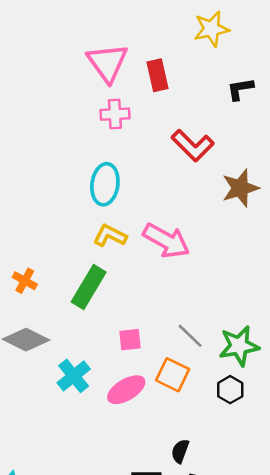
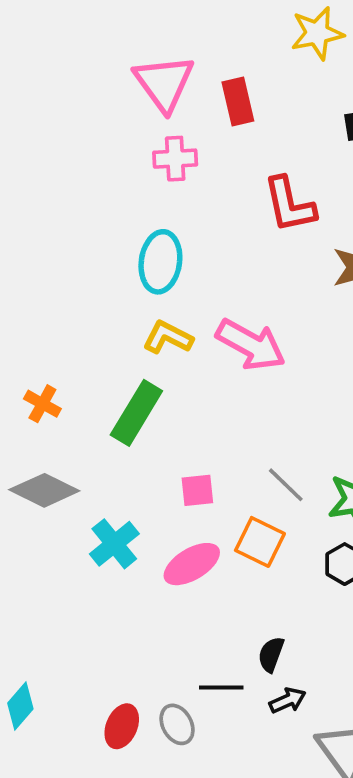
red L-shape: (193, 145) -> (289, 205), turned 33

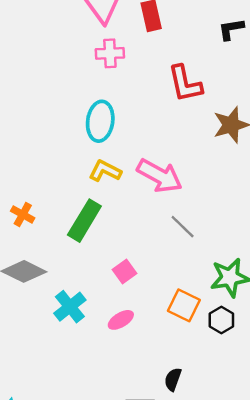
gray line: (286, 485) -> (183, 227), moved
pink square: (197, 490) -> (124, 271), turned -30
orange square: (260, 542) -> (184, 305), moved
pink ellipse: (192, 564) -> (121, 320), size x0.7

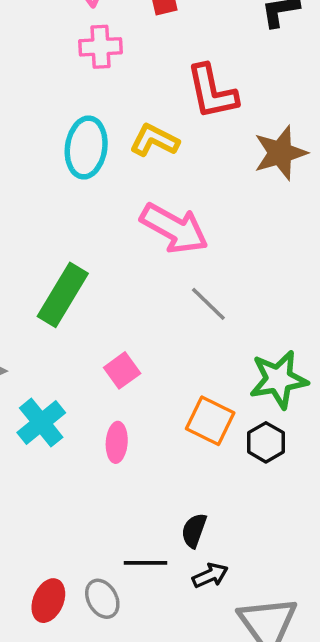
yellow L-shape: (105, 171) -> (154, 140), moved
pink ellipse: (121, 320) -> (117, 442), turned -55

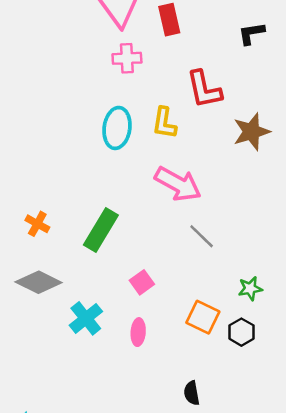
yellow L-shape: (154, 140) -> (164, 123), turned -108
green star: (278, 379) -> (250, 289), size x0.6
black semicircle: (194, 530) -> (192, 393), turned -30

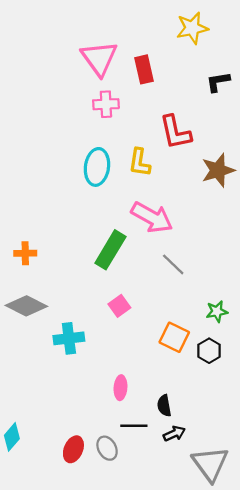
orange cross: (37, 224) -> (25, 253), turned -30
green rectangle: (101, 230) -> (110, 250), moved
cyan cross: (86, 318) -> (69, 338), turned 32
pink ellipse: (138, 332) -> (120, 388), moved

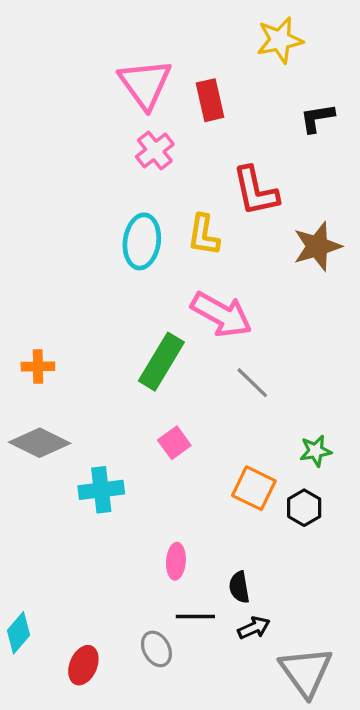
pink cross: (106, 104) -> (155, 150), turned -35
red ellipse: (73, 449) -> (83, 665), moved

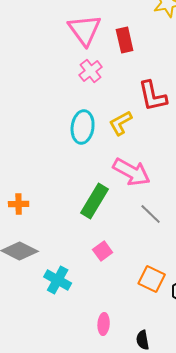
yellow L-shape: (204, 235) -> (121, 123), turned 52
cyan cross: (101, 490) -> (58, 280), turned 36

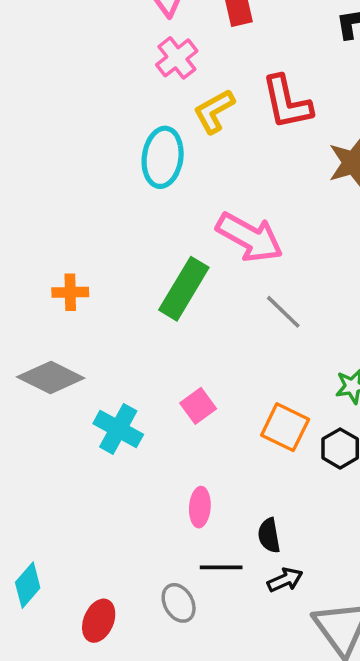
yellow L-shape: (121, 123) -> (214, 111), moved
orange cross: (19, 204) -> (70, 292), moved
pink square: (103, 251) -> (198, 406), moved

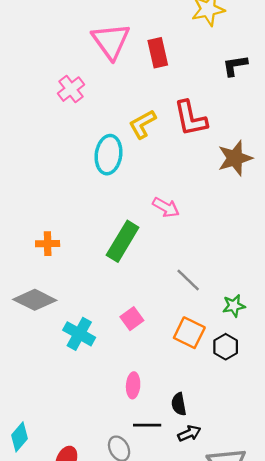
pink cross: (177, 58) -> (71, 89), moved
pink arrow: (250, 237) -> (166, 207), size x0.6
gray line: (283, 312) -> (188, 280), moved

